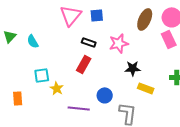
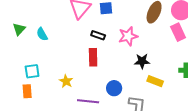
red rectangle: (84, 64) -> (93, 57), turned -30
cyan square: (42, 75) -> (32, 71), moved

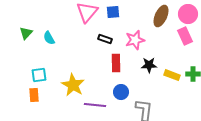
red rectangle: (93, 57) -> (116, 63), moved
yellow star: (66, 81) -> (73, 85), size x1.6
yellow rectangle: (155, 81) -> (172, 75), moved

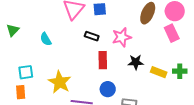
cyan semicircle: (49, 38) -> (46, 39), moved

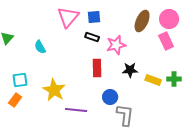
black rectangle: (92, 36) -> (92, 37), moved
blue circle: (108, 89) -> (110, 97), moved
orange rectangle: (21, 92) -> (15, 100), turned 40

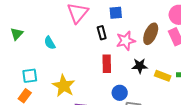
blue square: (94, 17) -> (116, 13), moved
brown ellipse: (142, 21) -> (151, 34), moved
black rectangle: (92, 37) -> (102, 33), turned 56

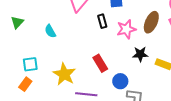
red rectangle: (107, 64) -> (100, 63), moved, turned -30

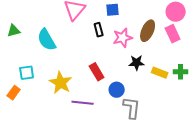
green triangle: (17, 22) -> (14, 31), turned 32
cyan semicircle: (50, 31) -> (47, 40), size x1.6
orange rectangle: (25, 84) -> (14, 93), moved

